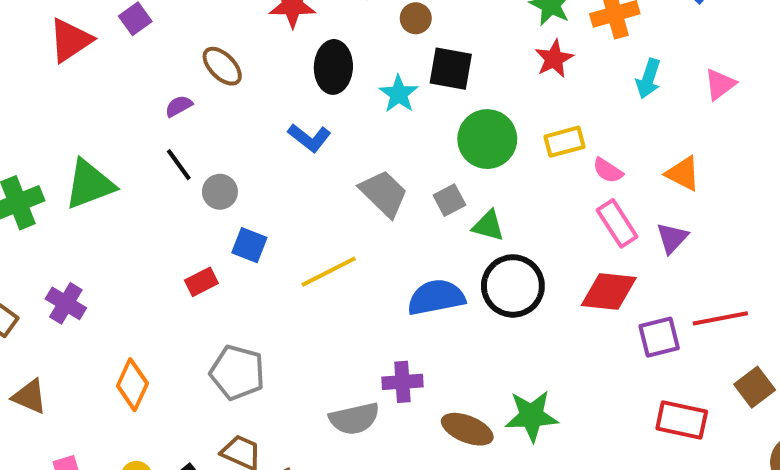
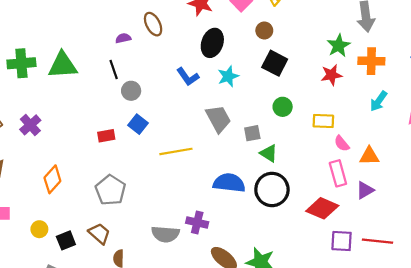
cyan star: (399, 94) -> (228, 76), moved
green circle: (487, 139) -> (283, 107), size x0.6
orange triangle: (683, 174) -> (369, 156), moved, turned -45

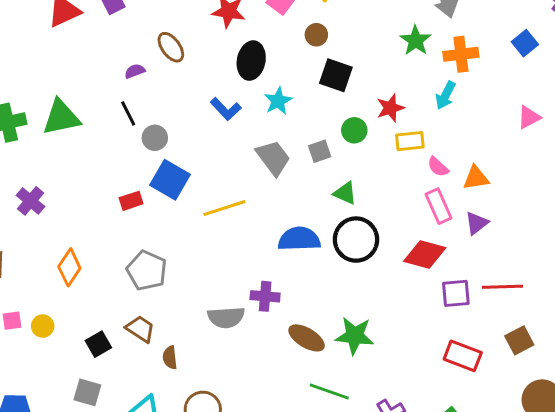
red star: (331, 75) -> (390, 108), moved
cyan arrow: (379, 101) -> (446, 95), moved
blue square: (138, 124) -> (170, 180), size x1.5
gray square: (252, 133) -> (320, 151), moved
yellow circle: (39, 229) -> (43, 326), moved

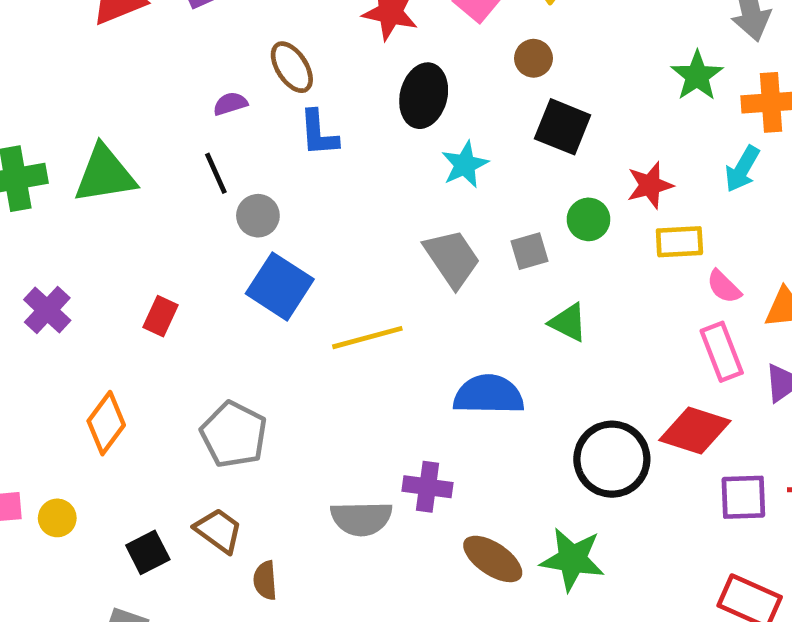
blue L-shape: (226, 109) -> (319, 133), moved, turned 36
red rectangle: (131, 201) -> (160, 316), moved, turned -50
black circle: (356, 240) -> (612, 459), moved

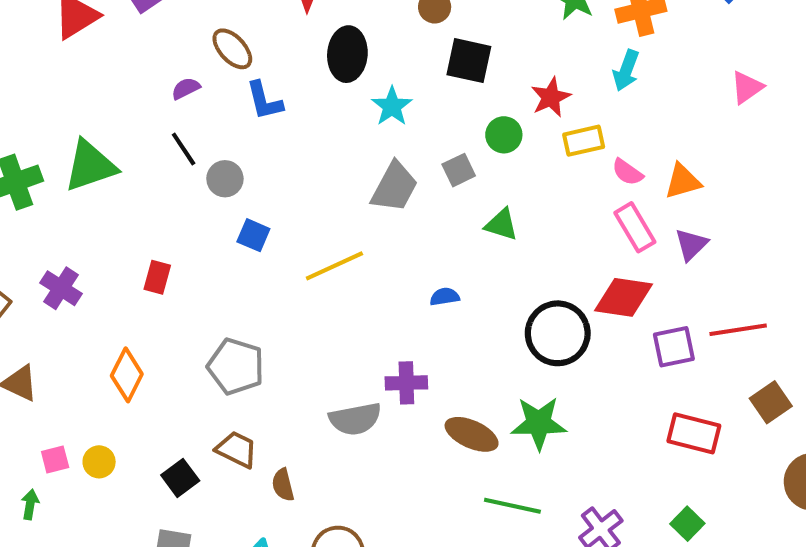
gray trapezoid: (452, 258) -> (394, 187), turned 72
blue square: (280, 286) -> (253, 235), size x0.6
blue semicircle: (489, 395) -> (445, 297), size x0.5

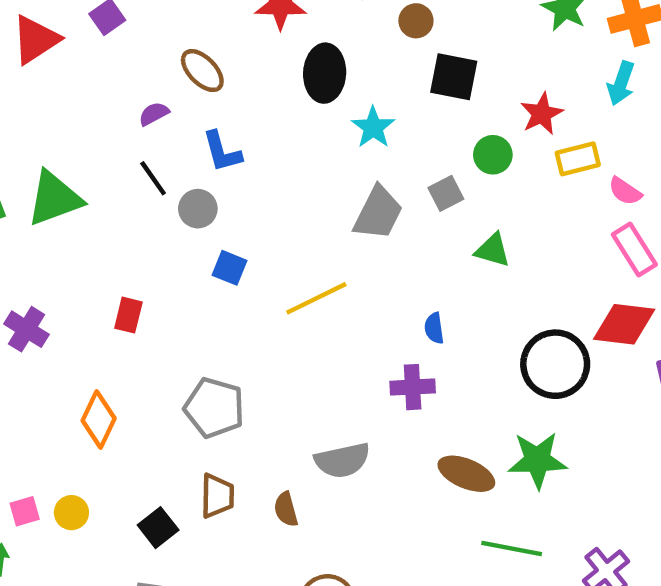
blue L-shape: (264, 101) -> (222, 152), moved
blue semicircle: (445, 297) -> (434, 328), turned -88
purple cross: (406, 383) -> (413, 387), moved
brown trapezoid: (237, 449) -> (217, 496), turned 66
brown semicircle: (283, 485) -> (286, 509), moved

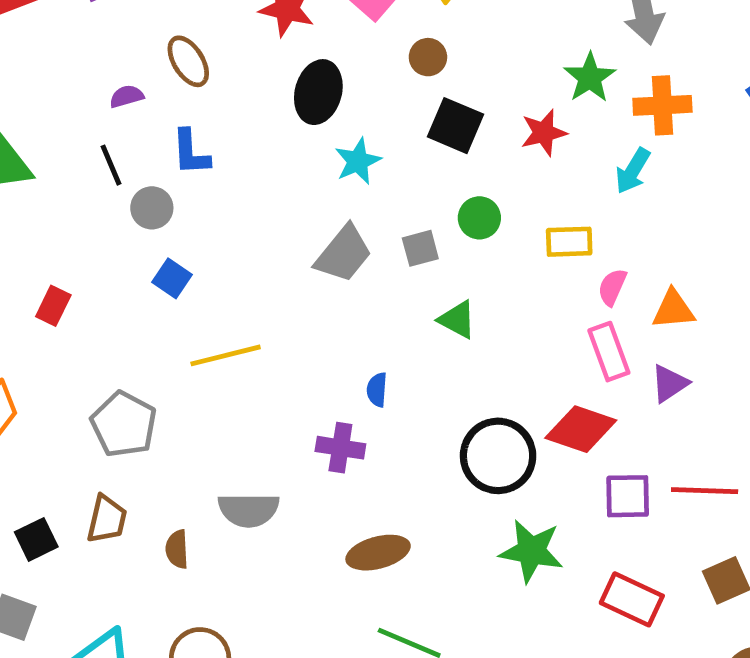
red star: (542, 114) -> (544, 133), moved
pink semicircle: (625, 191) -> (612, 287), turned 68
yellow line: (316, 298) -> (226, 355), moved
green star: (537, 460) -> (531, 551), moved
brown ellipse: (466, 474) -> (378, 553), turned -50

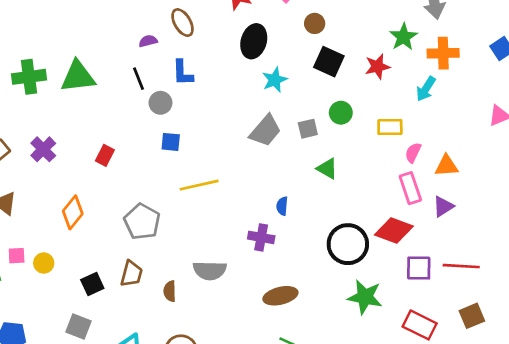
blue square: (172, 278) -> (171, 142), turned -30

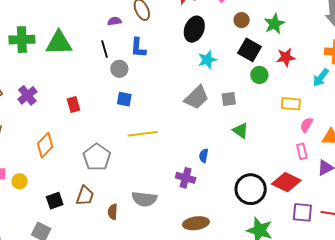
green star: (403, 37) -> (274, 24), moved
green circle: (341, 113) -> (259, 75), moved
red rectangle: (105, 155) -> (74, 104), turned -49
pink rectangle: (410, 188) -> (302, 151), size x0.7

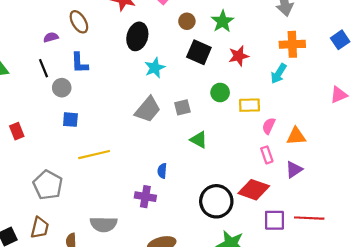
green circle: (259, 75) -> (220, 93), moved

